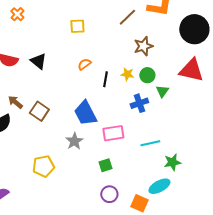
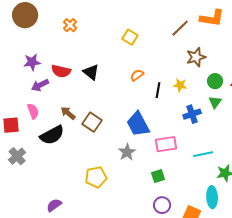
yellow square: (77, 26) -> (130, 37), turned 35
green circle: (147, 75) -> (215, 81), moved
cyan ellipse: (159, 186) -> (212, 197), turned -65

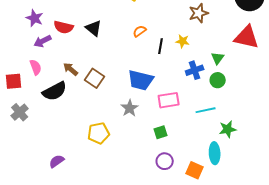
purple star: (32, 62) -> (35, 18), turned 30
green circle: (215, 81) -> (218, 80), moved
blue trapezoid: (138, 124) -> (141, 80), turned -48

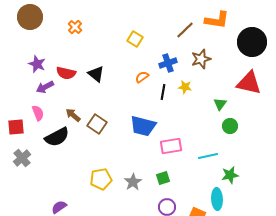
blue cross: (195, 70) -> (168, 63), moved
green circle: (218, 80) -> (230, 126), moved
gray star: (130, 108) -> (133, 182), moved

